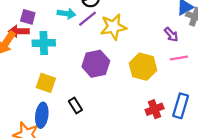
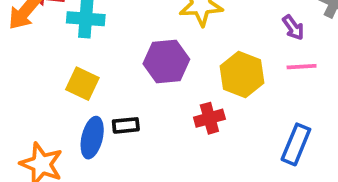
black rectangle: (75, 106) -> (126, 125), turned -70
red cross: (155, 109) -> (209, 118), moved
blue ellipse: (42, 115) -> (92, 138), moved

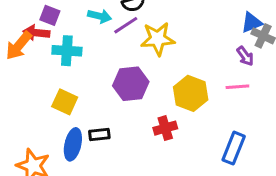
purple arrow: (293, 28) -> (245, 56), moved

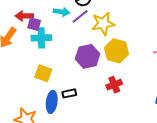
purple square: (50, 15) -> (34, 24), moved
red arrow: (36, 33) -> (24, 16), moved
yellow hexagon: (191, 93) -> (116, 51), moved

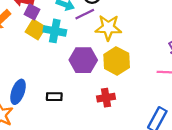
cyan cross: (41, 38) -> (55, 31), moved
yellow square: (43, 73) -> (35, 30), moved
blue ellipse: (52, 102) -> (18, 92), moved

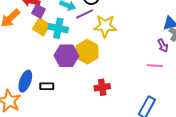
purple hexagon: (83, 60) -> (66, 56), moved
yellow hexagon: (117, 61) -> (87, 52), moved
black rectangle: (54, 97) -> (47, 86), moved

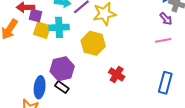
purple hexagon: (66, 56) -> (62, 69), moved
black rectangle: (47, 86) -> (62, 87), turned 48
red cross: (102, 87) -> (117, 74), turned -35

